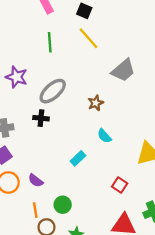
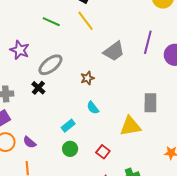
green line: (50, 42) -> (51, 22), turned -66
black cross: (41, 118) -> (38, 88), turned 32
green circle: (63, 205) -> (70, 149), moved

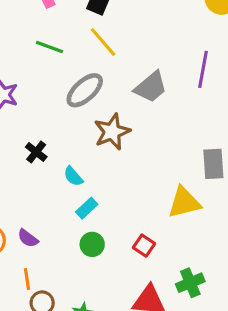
gray ellipse: (50, 65) -> (85, 90), moved
brown star: (87, 78) -> (112, 132), size x1.6
cyan semicircle: (93, 108) -> (73, 176), moved

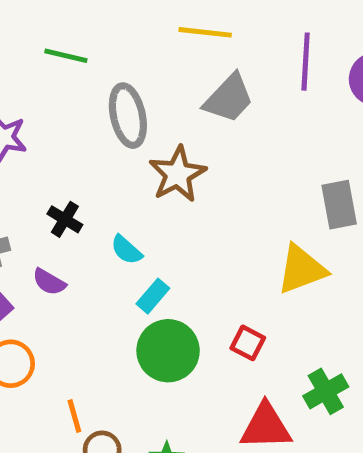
yellow line: (103, 42) -> (205, 32), moved, turned -36
gray ellipse: (85, 90) -> (128, 116), turned -54
purple semicircle: (28, 238) -> (49, 282), moved
green circle: (92, 244) -> (168, 351), size x1.6

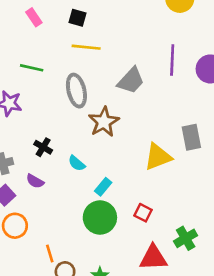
yellow line: (205, 32) -> (86, 47), moved
green line: (66, 56) -> (32, 68), moved
yellow triangle: (302, 269) -> (158, 157), moved
cyan rectangle: (153, 296) -> (103, 187), moved

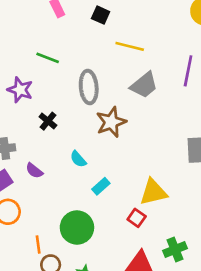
yellow line: (86, 47) -> (130, 46), moved
black cross: (43, 147) -> (48, 121), moved
yellow triangle: (158, 157) -> (153, 192), moved
green circle: (100, 217) -> (77, 228), moved

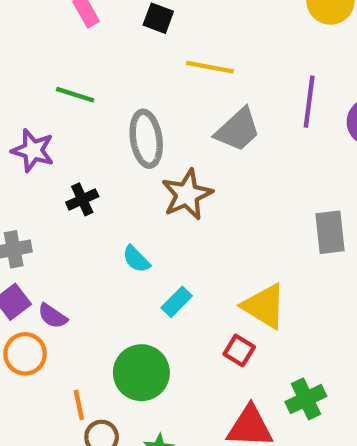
black cross: (48, 121) -> (82, 199), turned 30
purple semicircle: (34, 171) -> (52, 316), moved
yellow triangle: (153, 192) -> (264, 306), turned 48

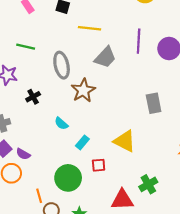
red square: (239, 350) -> (99, 165), moved, turned -32

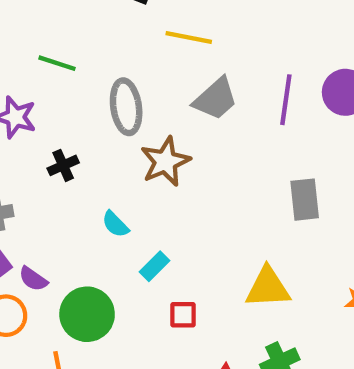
purple line: (139, 41) -> (286, 100), moved
yellow triangle: (125, 141) -> (268, 288), moved, turned -35
green circle: (68, 178) -> (87, 314), moved

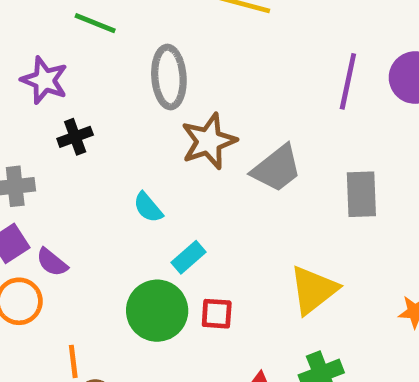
gray trapezoid: (215, 99) -> (277, 169), moved
black cross: (63, 165) -> (75, 137), moved
yellow triangle: (268, 288) -> (314, 290), turned -39
green circle: (87, 314) -> (157, 311), moved

